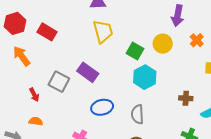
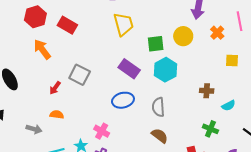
green square: (135, 51) -> (156, 44), turned -36
purple rectangle: (88, 72) -> (129, 69), moved
red arrow: (34, 95) -> (55, 88), turned 64

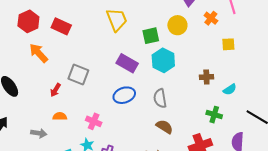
pink cross: (102, 131) -> (94, 121), moved

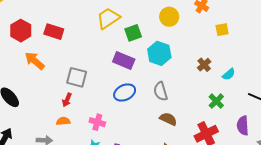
yellow trapezoid: (117, 20) -> (108, 18), turned -95
green square: (151, 36) -> (133, 33), moved
brown cross: (206, 77) -> (204, 65), turned -32
red arrow: (55, 90) -> (67, 100), moved
green cross: (214, 115) -> (216, 101), turned 35

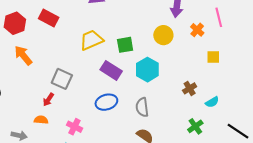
yellow trapezoid: (108, 18) -> (91, 40), moved
red rectangle: (54, 32) -> (49, 18), moved

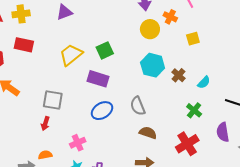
yellow circle: (163, 35) -> (150, 29), moved
cyan hexagon: (147, 70) -> (153, 65), moved
orange semicircle: (41, 120) -> (45, 155), moved
pink cross: (74, 127) -> (78, 143), turned -35

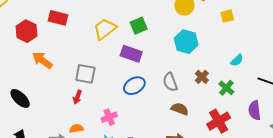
brown cross: (178, 75) -> (202, 77), moved

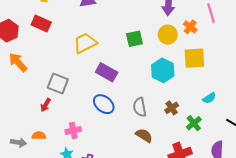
yellow square: (227, 16) -> (194, 58), moved, size x1.6
green square: (139, 26) -> (134, 39), moved
blue ellipse: (134, 86) -> (104, 104), turned 60

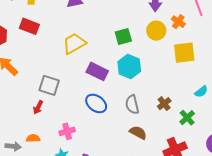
cyan hexagon: (163, 70) -> (129, 67), moved

